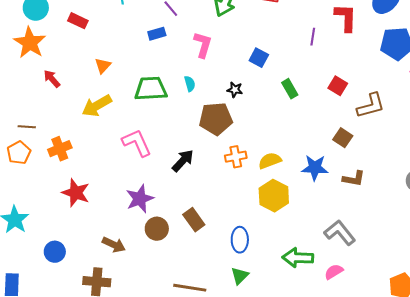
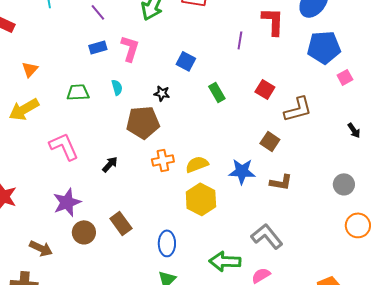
blue rectangle: (157, 34) -> (98, 47), moved
green trapezoid: (151, 89) -> (78, 92), size x0.7
black arrow: (183, 161) -> (110, 164), size x0.7

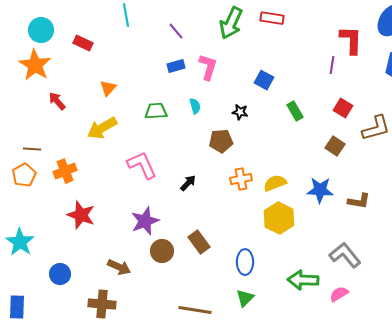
purple line: (240, 40) -> (332, 65), moved
brown pentagon: (143, 122) -> (221, 141), size x0.7
brown square: (270, 141) -> (335, 146), moved

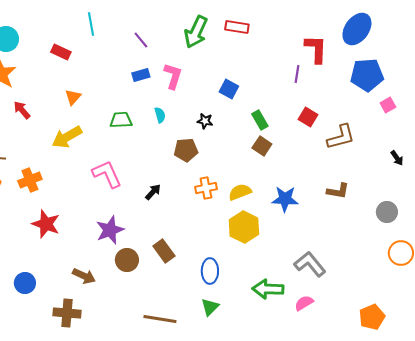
red rectangle: (83, 43) -> (61, 52), moved
brown square: (335, 146) -> (262, 146), moved
brown L-shape: (359, 201) -> (338, 191), moved

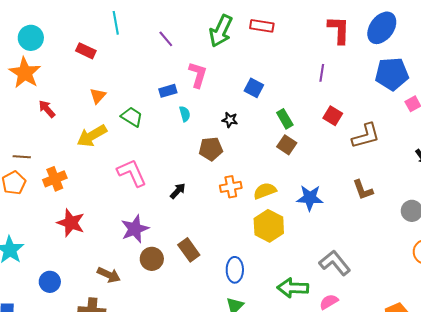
red L-shape: (316, 49) -> (339, 30), moved
blue rectangle: (141, 75) -> (168, 91), moved
green trapezoid: (121, 120) -> (132, 117), moved, turned 35
brown L-shape: (338, 191) -> (363, 190), turned 60

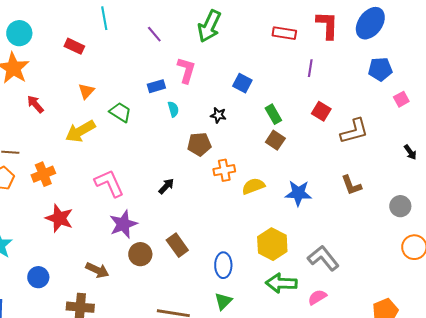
red rectangle: (262, 26) -> (284, 33), moved
blue pentagon: (392, 74) -> (380, 69), size x0.7
pink L-shape: (132, 173) -> (109, 183), moved
orange cross: (231, 187) -> (224, 170), moved
yellow hexagon: (269, 226) -> (272, 244), moved

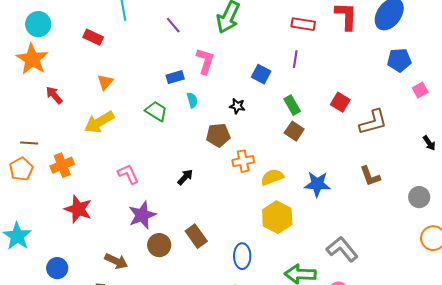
purple line: (310, 68) -> (295, 59), moved
green trapezoid: (120, 112) -> (156, 111), moved
pink L-shape: (109, 183) -> (128, 174), size x0.7
yellow hexagon: (272, 244) -> (277, 217), moved

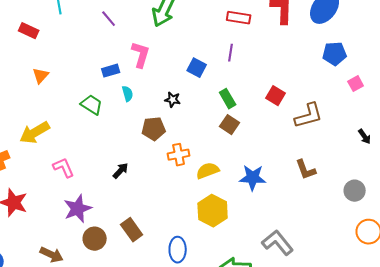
yellow arrow: (99, 122) -> (35, 133), moved

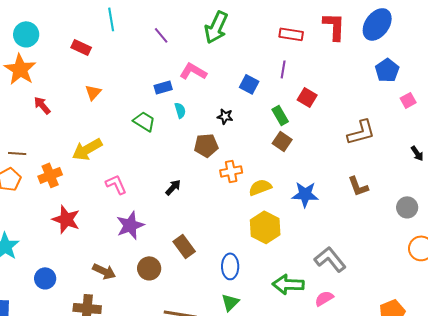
blue pentagon: (335, 54) -> (387, 70), turned -30
pink L-shape: (141, 55) -> (193, 71), turned -76
red square: (276, 96) -> (307, 97), moved
brown circle: (95, 239) -> (149, 268), moved

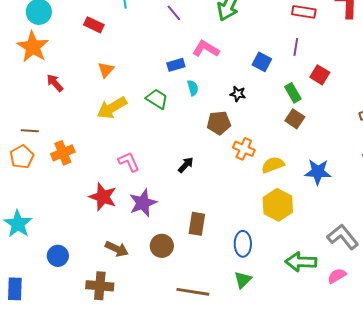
yellow arrow: (87, 149) -> (112, 108), moved
orange cross: (231, 171) -> (244, 149), turned 35
red star: (66, 219) -> (103, 197), moved
brown rectangle: (184, 246) -> (197, 224), turned 45

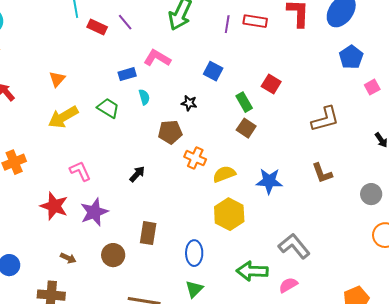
red rectangle: (94, 25) -> (97, 27), moved
purple line: (296, 47) -> (227, 24), moved
brown arrow: (117, 249) -> (68, 258), size x0.7

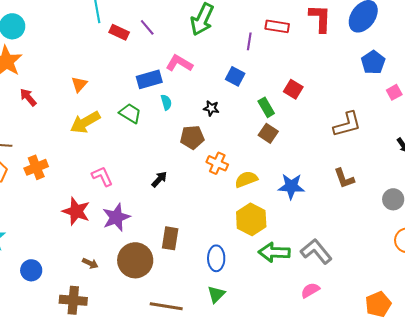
purple line: (227, 24) -> (249, 41), moved
blue rectangle: (127, 74) -> (149, 79), size x1.4
brown circle: (113, 255) -> (135, 260), size x1.5
green arrow: (252, 271) -> (274, 252), moved

